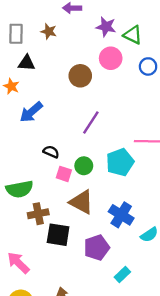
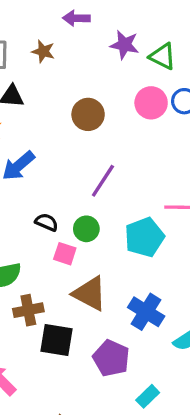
pink circle: (111, 58) -> (151, 103), moved
green circle: (84, 166) -> (86, 229), moved
purple pentagon: (97, 248) -> (111, 358), turned -30

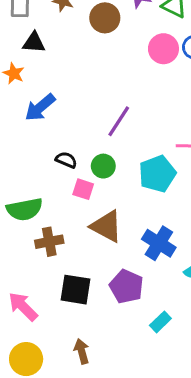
brown circle: (88, 114) -> (105, 18), moved
black square: (57, 340) -> (75, 290), moved

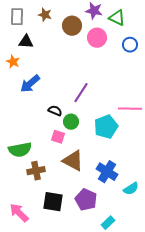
pink circle: (163, 49) -> (97, 38), moved
black semicircle: (66, 160) -> (55, 111), moved

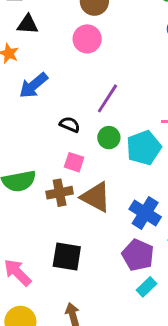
pink circle: (97, 38) -> (87, 39), moved
green circle: (71, 122) -> (109, 138), moved
brown cross: (36, 171) -> (60, 193), moved
purple pentagon: (86, 200) -> (138, 255), moved

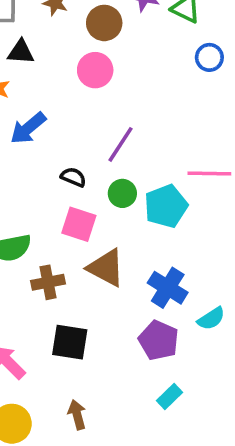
pink square: (74, 162) -> (79, 224), size x1.4
brown cross: (60, 193) -> (48, 282), moved
cyan rectangle: (147, 287) -> (169, 397), moved

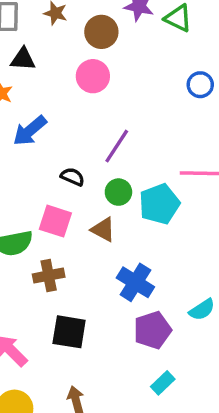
blue circle: (209, 57) -> (200, 85), moved
pink square: (79, 224) -> (55, 221), moved
brown triangle: (106, 268) -> (103, 230), moved, size x0.7
blue cross: (168, 288) -> (135, 282), moved
purple pentagon: (159, 340) -> (153, 330), turned 30

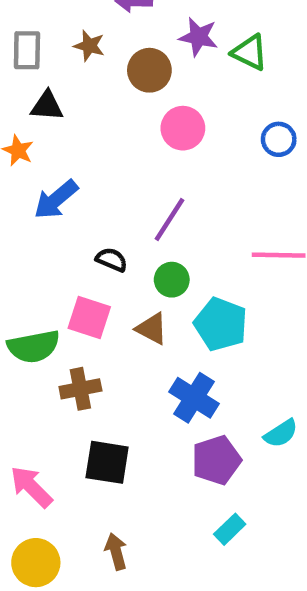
pink circle: (93, 76) -> (183, 128), moved
cyan pentagon: (159, 204) -> (221, 324), moved, turned -30

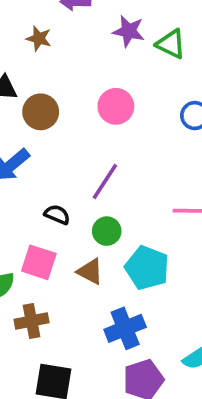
brown circle: (149, 70) -> (41, 112), moved
blue cross: (194, 398) -> (125, 328), turned 36

